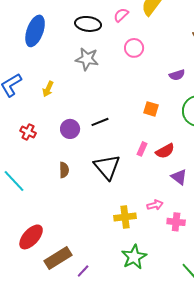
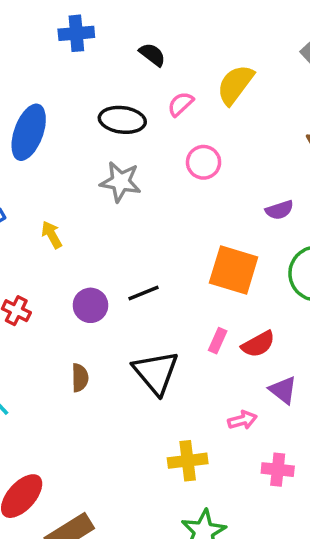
yellow arrow: (48, 89) -> (52, 235), turned 126
orange square: (151, 109) -> (234, 270), size x1.8
pink arrow: (155, 205) -> (242, 420), moved

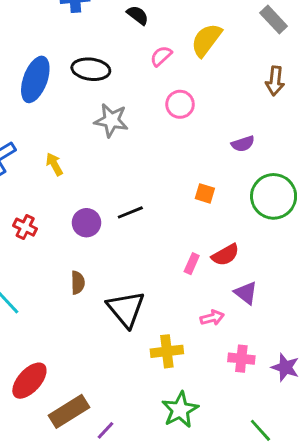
black ellipse: (122, 120) -> (91, 69), moved
orange square: (234, 270) -> (205, 193), size x0.5
pink rectangle: (218, 341) -> (192, 264), moved
black triangle: (156, 372) -> (126, 309), moved

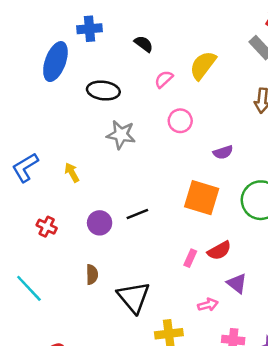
blue ellipse: (35, 79) -> (55, 62), moved
purple semicircle: (243, 144) -> (223, 152), moved
orange square: (205, 193) -> (202, 198), size x2.0

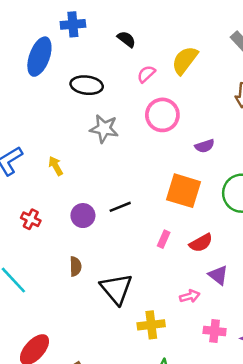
pink circle: (180, 121) -> (162, 115), size x1.4
pink rectangle: (190, 258) -> (164, 239), moved

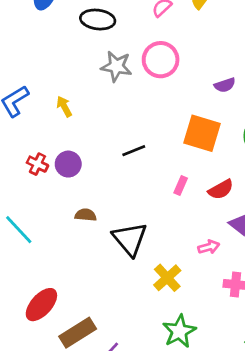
pink circle: (162, 115) -> (161, 60), moved
purple circle: (83, 216) -> (68, 164), moved
brown semicircle: (75, 266) -> (86, 215), turned -84
yellow cross: (151, 325) -> (167, 278), turned -35

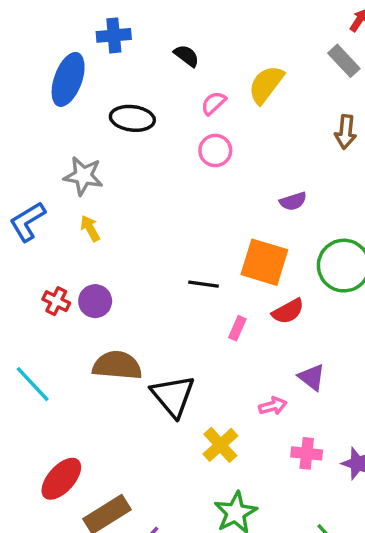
pink circle: (161, 60) -> (215, 151), moved, size x0.7
gray star: (116, 66) -> (83, 176), moved
black line: (134, 151) -> (203, 284), moved, turned 30
red semicircle: (221, 189) -> (288, 311), moved
brown semicircle: (86, 215) -> (117, 365), size x1.8

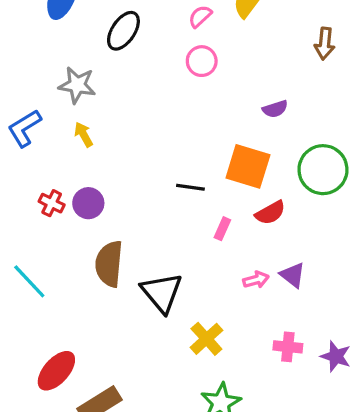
black ellipse: (132, 118) -> (123, 31), turned -63
brown semicircle: (117, 365) -> (109, 264), turned -90
pink arrow: (273, 406) -> (256, 280), moved

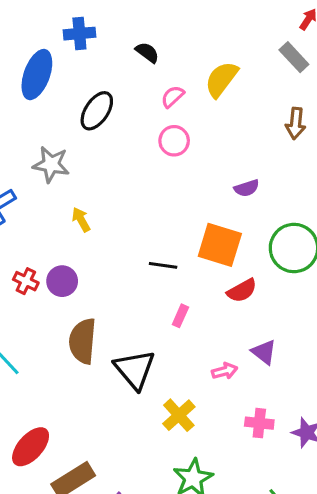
yellow arrow: (84, 135) -> (81, 220), moved
pink rectangle: (222, 229) -> (180, 316), moved
pink arrow: (256, 280) -> (225, 371), moved

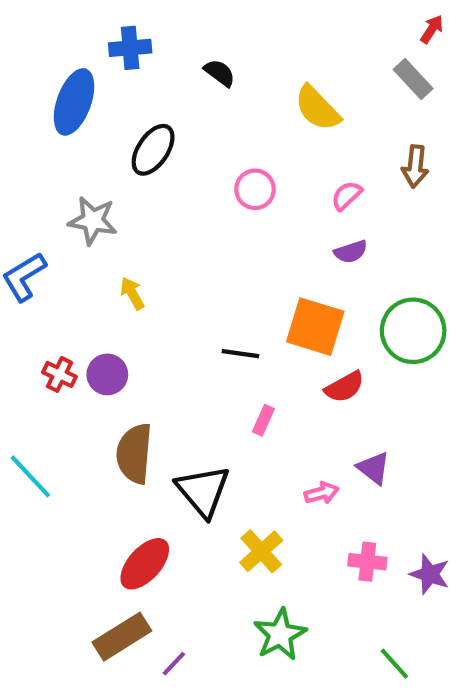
yellow semicircle: (221, 79) -> (317, 108), turned -81
pink semicircle: (173, 97) -> (347, 196), moved
red ellipse: (31, 447) -> (145, 564), moved

